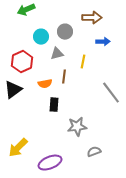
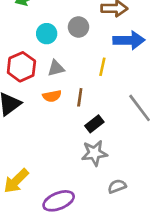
blue arrow: (103, 42) -> (129, 40), size x1.6
gray triangle: (57, 54) -> (56, 68), moved
brown line: (64, 77) -> (80, 97), moved
black rectangle: (54, 105) -> (94, 124), moved, turned 48

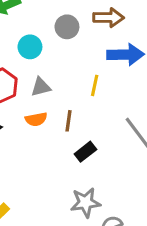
gray circle: (78, 27) -> (67, 27), moved
gray star: (94, 153) -> (85, 203), moved

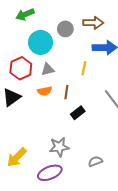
cyan circle: (30, 47) -> (40, 42), size x1.5
gray star: (85, 203) -> (59, 147), moved

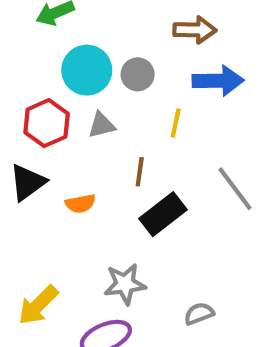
gray circle: (65, 29) -> (138, 74), moved
orange semicircle: (45, 91) -> (80, 204), moved
black rectangle: (78, 113) -> (163, 214), size x1.5

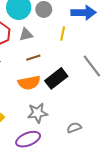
brown line: (140, 172) -> (33, 58), moved, turned 64
orange semicircle: (80, 204) -> (29, 83), moved, size x1.5

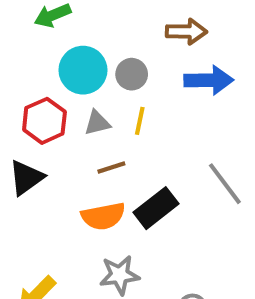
yellow line: (63, 33) -> (140, 121), moved

